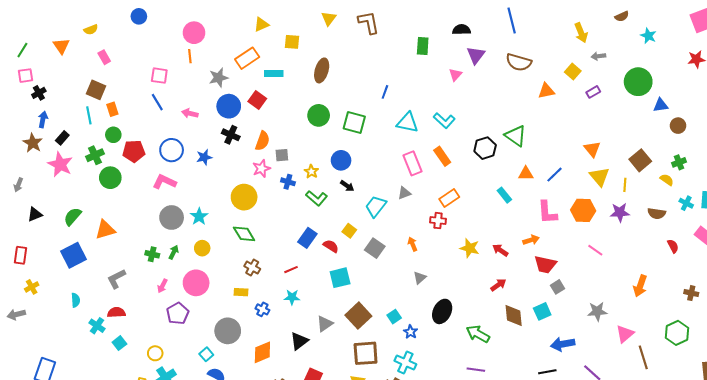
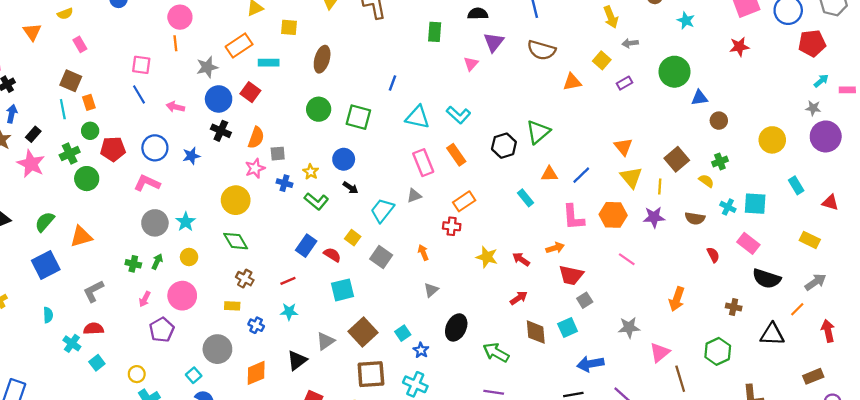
green triangle: (516, 136) -> (538, 132), turned 45

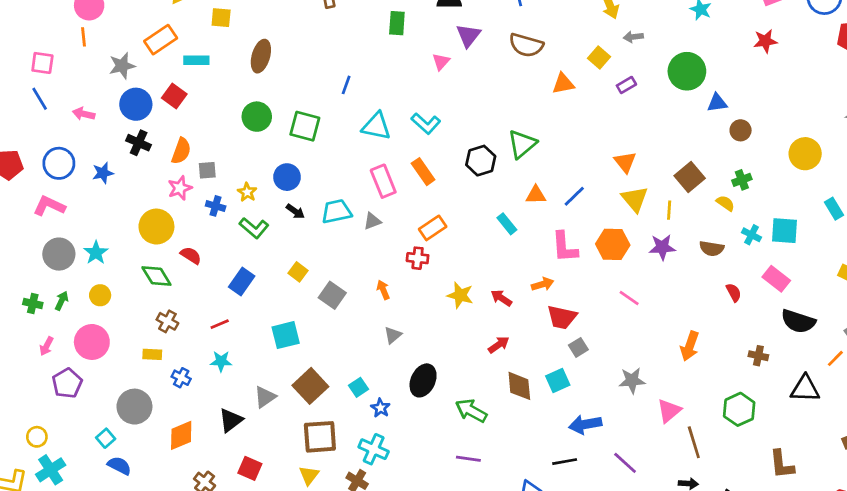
cyan trapezoid: (382, 210) -> (336, 211), moved, turned 40
red semicircle: (332, 255) -> (191, 255), moved

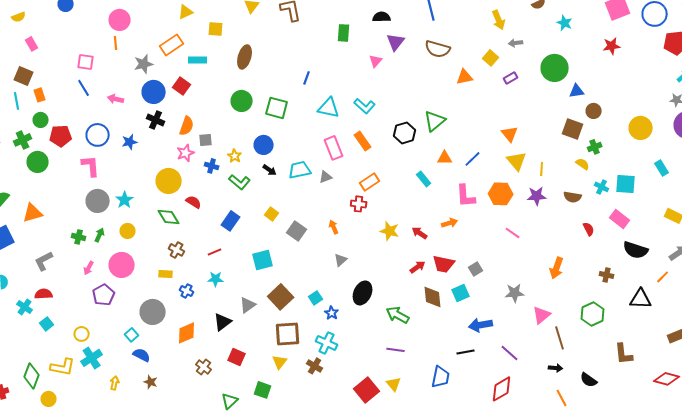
brown square: (690, 177) -> (573, 129), moved, turned -30
pink L-shape: (49, 206) -> (91, 166), turned 60
red trapezoid: (562, 317) -> (444, 264), moved

